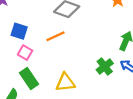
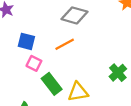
green rectangle: (29, 79) -> (52, 84), moved

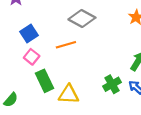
blue square: (26, 41) -> (29, 34), turned 30

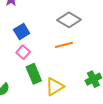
orange line: (66, 45) -> (64, 45), moved
yellow triangle: (69, 94) -> (55, 87), turned -36

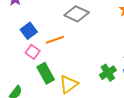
orange line: (64, 45) -> (55, 40), moved

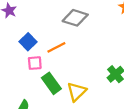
pink square: (33, 52) -> (35, 63), turned -32

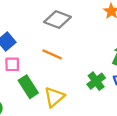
orange line: (56, 47) -> (52, 54), moved, turned 48

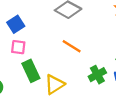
orange line: (52, 54) -> (72, 46), moved

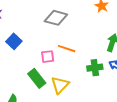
pink square: (18, 47) -> (48, 57), moved
green cross: (97, 75) -> (95, 68), turned 35

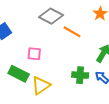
orange line: (67, 49) -> (72, 32), moved
green rectangle: (37, 78) -> (19, 74), turned -36

